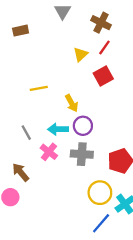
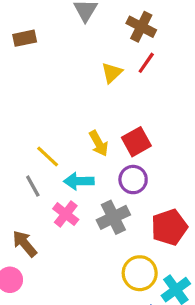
red square: (103, 76) -> (136, 142), moved
yellow line: (39, 88) -> (48, 157), moved, turned 54
purple circle: (83, 126) -> (133, 180), moved
gray cross: (82, 154) -> (113, 217), turned -30

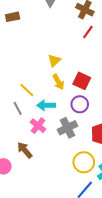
yellow triangle: (112, 73) -> (54, 61), moved
red square: (136, 142) -> (82, 81), turned -36
brown arrow: (25, 244) -> (25, 150), moved

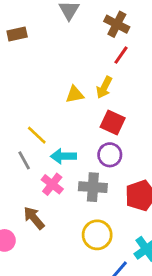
yellow triangle: (54, 61) -> (75, 94), turned 32
yellow arrow: (58, 82) -> (104, 87), moved, turned 56
gray cross: (67, 128) -> (93, 187), turned 30
yellow circle: (84, 162) -> (97, 235), moved

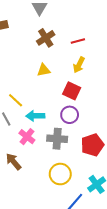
brown cross: (117, 24) -> (46, 38), moved, turned 30
red line: (121, 55) -> (78, 41), turned 40
yellow arrow: (104, 87) -> (79, 65), moved

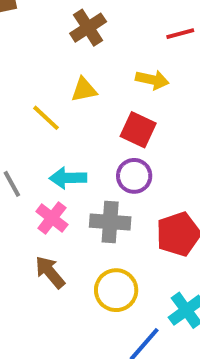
red line: (78, 41) -> (180, 34), moved
yellow arrow: (79, 65) -> (152, 80), turned -105
yellow line: (16, 100) -> (46, 118), moved
brown arrow: (13, 162) -> (50, 272), moved

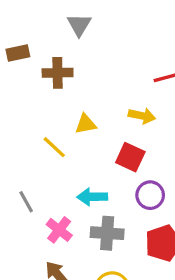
brown cross: (88, 28) -> (58, 73), moved, turned 32
purple circle: (134, 176) -> (150, 195), moved
cyan arrow: (68, 178) -> (92, 197), moved

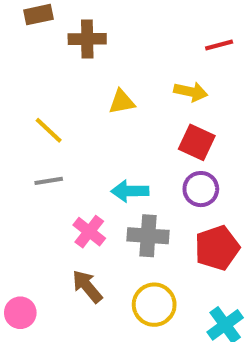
yellow line: (54, 147) -> (49, 130), moved
red square: (130, 157) -> (197, 142), moved
gray line: (26, 202) -> (49, 181), moved, turned -70

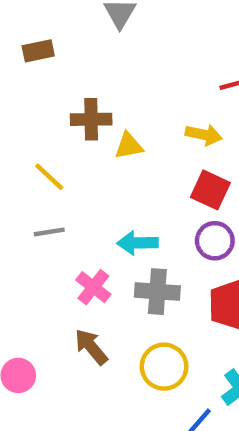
brown cross: (87, 39) -> (91, 119), moved

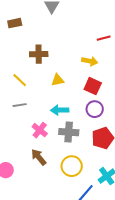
yellow triangle: (129, 146) -> (58, 80), moved

